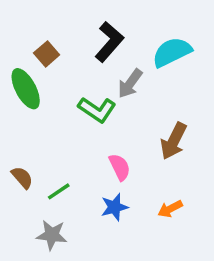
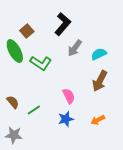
cyan semicircle: (172, 52) -> (99, 54), moved, size x0.7
green L-shape: (97, 110) -> (41, 63), moved
gray star: (52, 235) -> (14, 135), moved

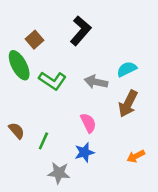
gray arrow: (75, 48) -> (96, 82), moved, turned 66
green line: (34, 110) -> (43, 141), turned -32
orange arrow: (98, 120) -> (136, 156), moved
gray star: (14, 135) -> (59, 173), moved

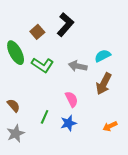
brown square: (34, 40) -> (37, 32), moved
green line: (43, 141) -> (45, 117), moved
gray star: (59, 173) -> (16, 133), moved, turned -30

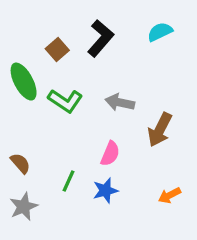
cyan semicircle: (103, 56) -> (160, 32), moved
pink semicircle: (72, 99) -> (110, 154), turned 49

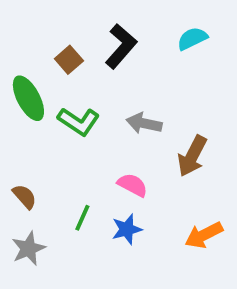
pink semicircle: (110, 154) -> (133, 185), turned -85
orange arrow: (169, 195) -> (204, 235), size x1.4

